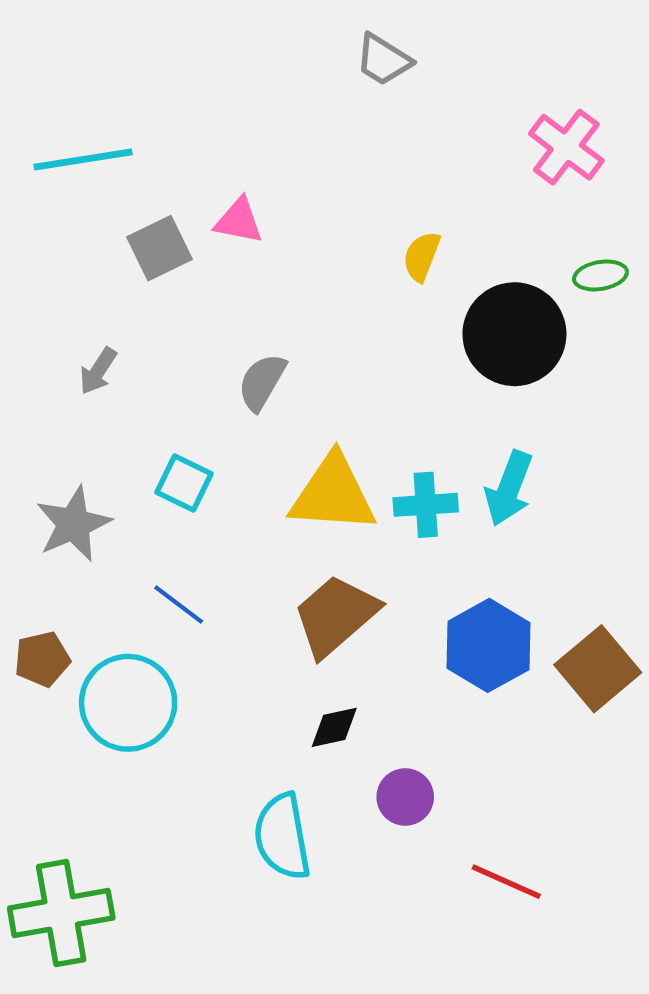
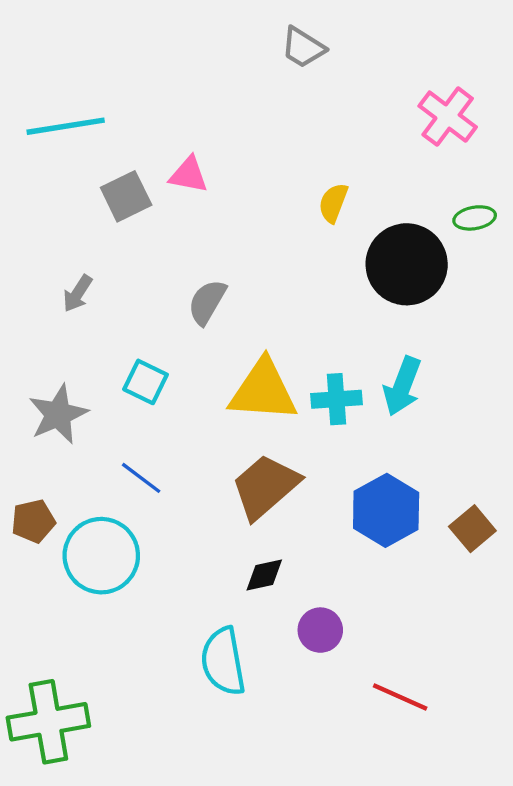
brown square: (598, 669) -> (472, 529), size x0.7

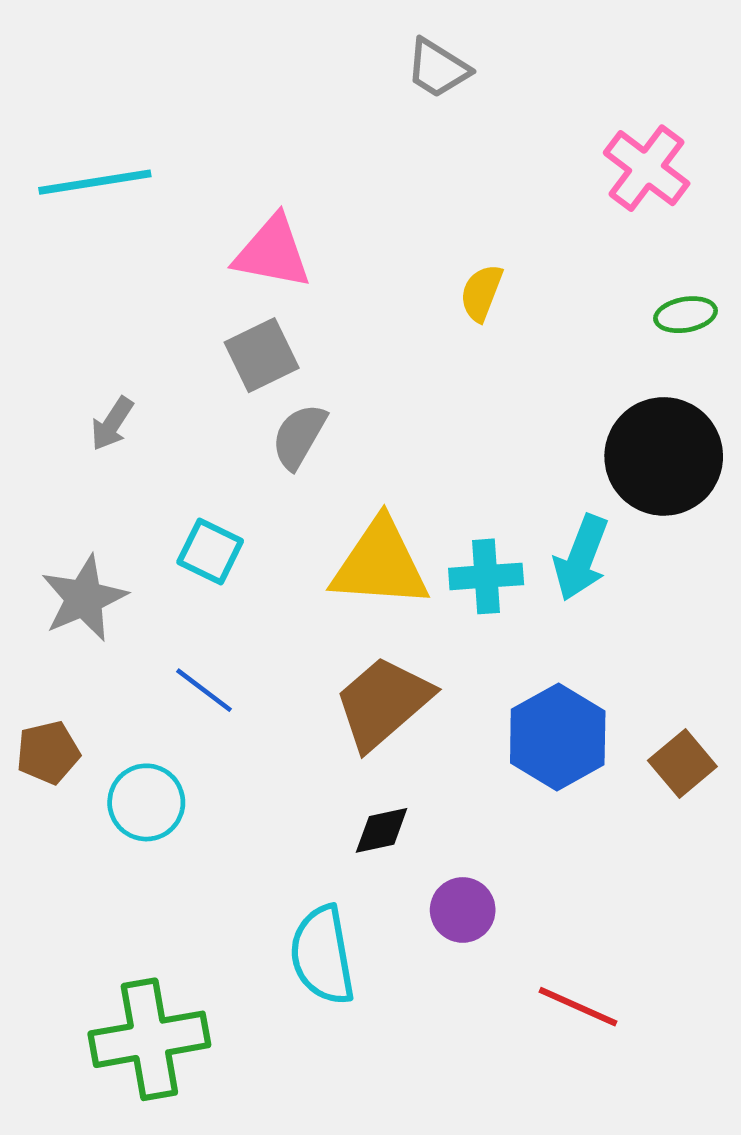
pink triangle: (189, 175) -> (273, 252), size x1.4
gray square: (126, 196) -> (262, 355), moved
black circle: (407, 264) -> (664, 456), moved
cyan circle: (101, 556) -> (146, 802), size x0.7
green cross: (48, 722) -> (149, 1039), moved

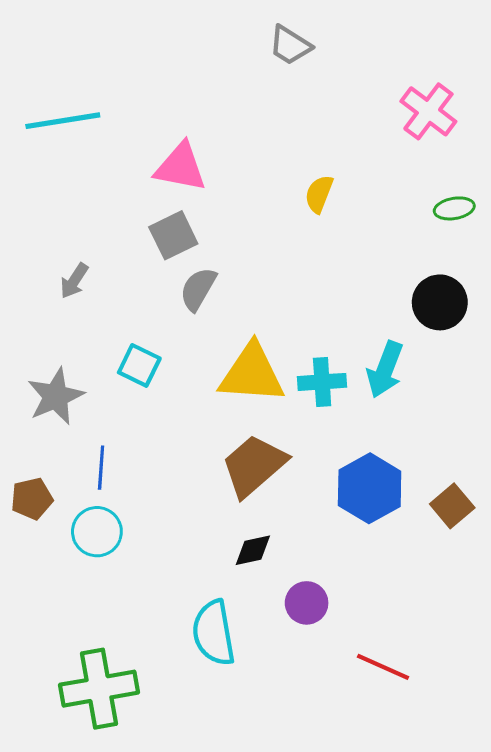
black circle: (664, 456) -> (440, 302), size x0.7
blue line: (204, 690) -> (101, 468), moved, turned 57

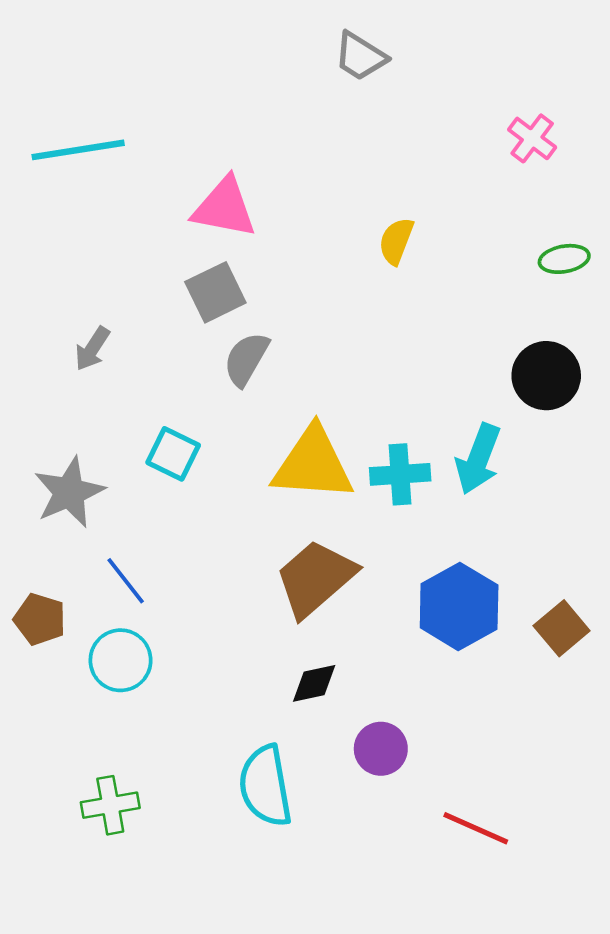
pink cross: (428, 111) -> (532, 138), size x0.7
blue line: (101, 468) -> (126, 581), turned -42
brown pentagon: (32, 499) -> (40, 619), turned 30
green cross: (99, 689) -> (110, 805), moved, size x0.6

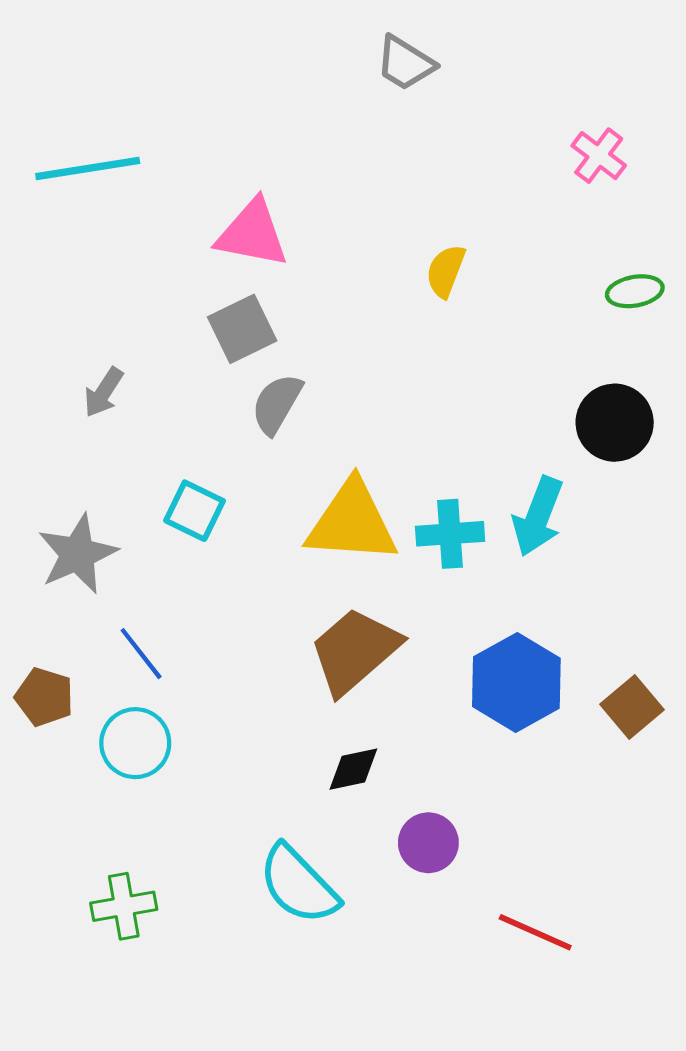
cyan semicircle: (265, 786) -> (298, 885), turned -34

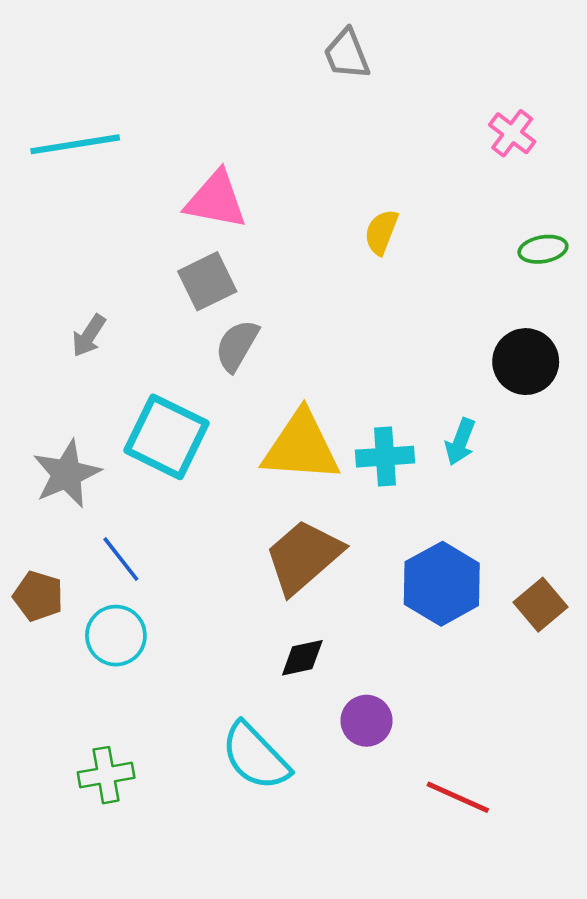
gray trapezoid: (405, 63) -> (347, 54), turned 36
cyan square: (194, 511) -> (167, 437), size x1.6
cyan arrow: (538, 516) -> (460, 442), size x0.7

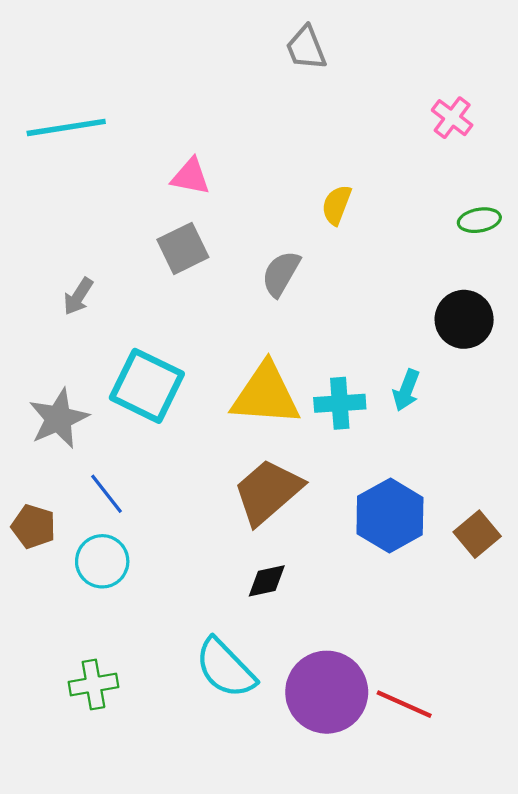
pink triangle: (216, 200) -> (190, 177), size x0.7
gray semicircle: (237, 346) -> (281, 274), moved
purple circle: (366, 721) -> (327, 692), moved, size x1.8

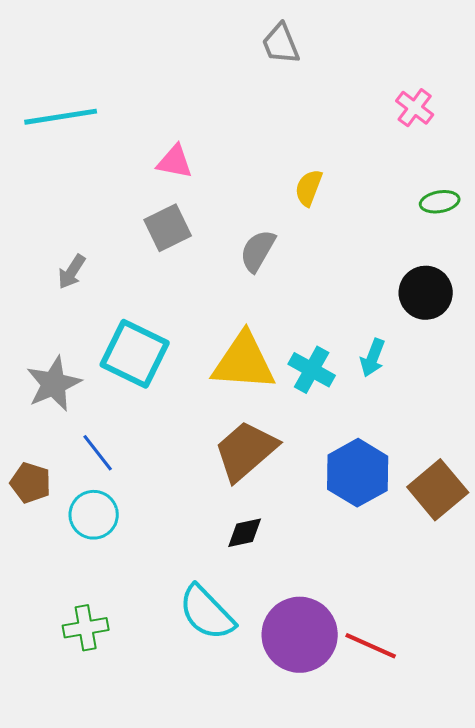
cyan cross: (340, 403) -> (312, 370), turned 33
brown square: (477, 534) -> (438, 490), size x1.4

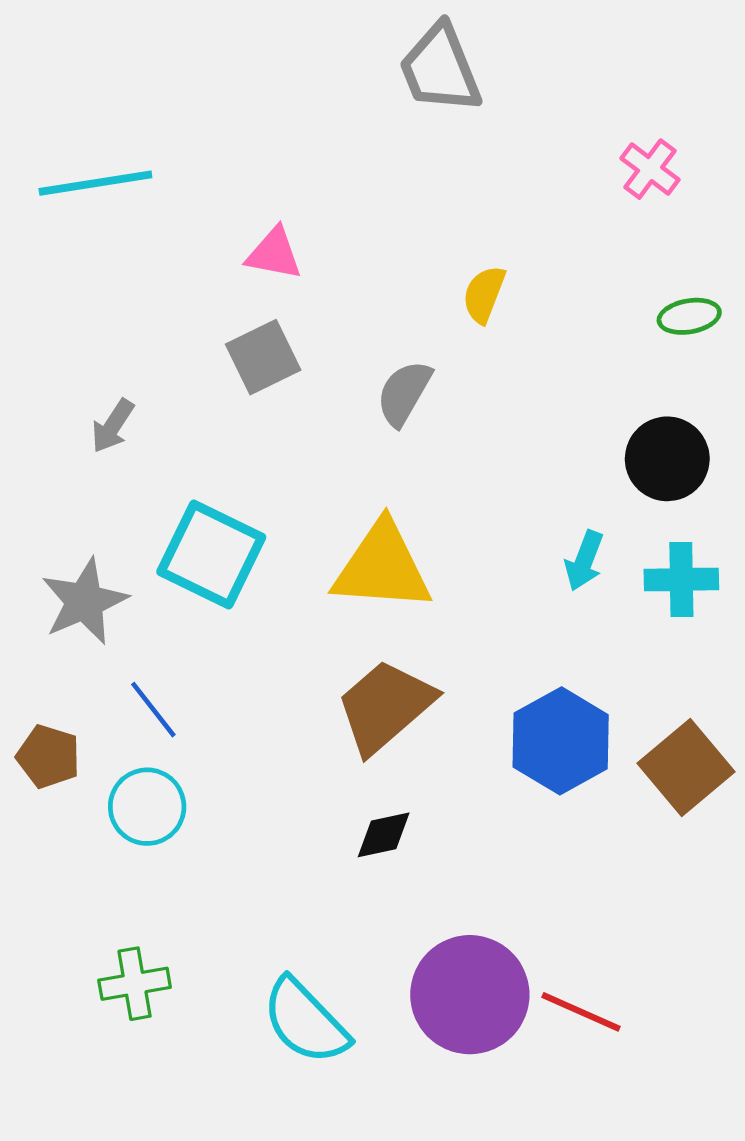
gray trapezoid: (281, 44) -> (440, 69), size x1.4
cyan cross: (312, 370) -> (681, 579), moved, turned -30
cyan semicircle: (207, 613) -> (305, 1021), moved

